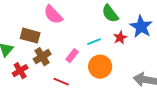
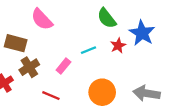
orange circle: (100, 67) -> (102, 92), moved

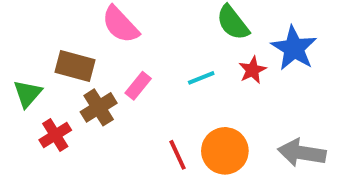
pink rectangle: (63, 66) -> (138, 86), moved
red line: (51, 96) -> (178, 155), moved, turned 42

